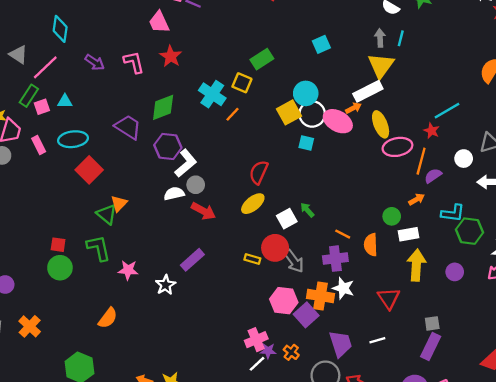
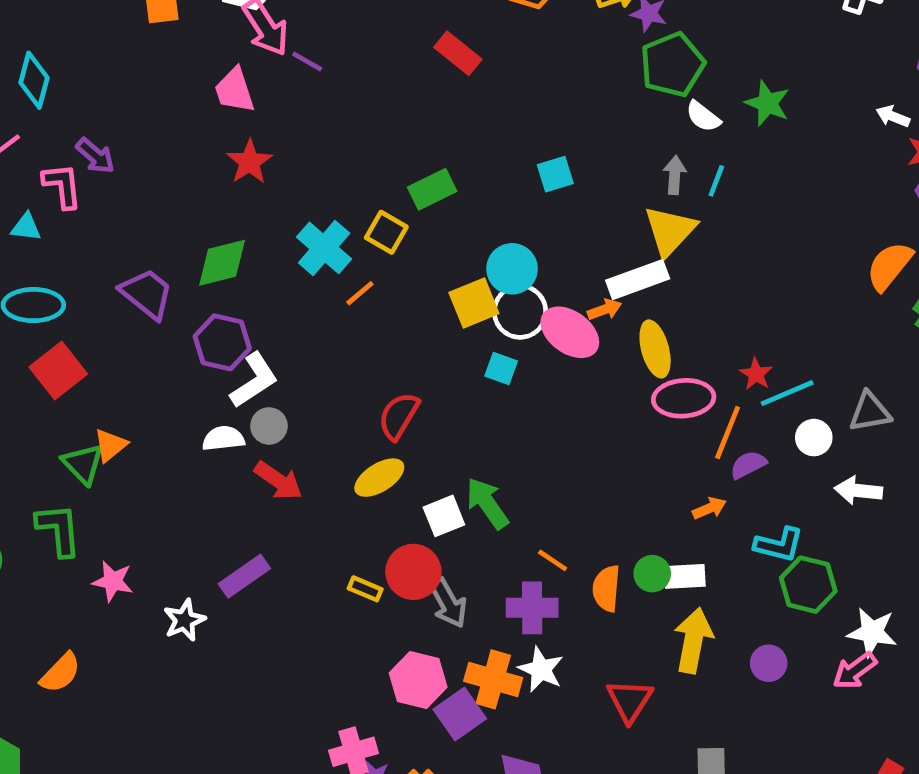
pink L-shape: (134, 62) -> (62, 186), moved
cyan line: (447, 111) -> (787, 393), moved
green arrow: (307, 210) -> (487, 503), size x1.6
green circle: (392, 216) -> (652, 574), moved

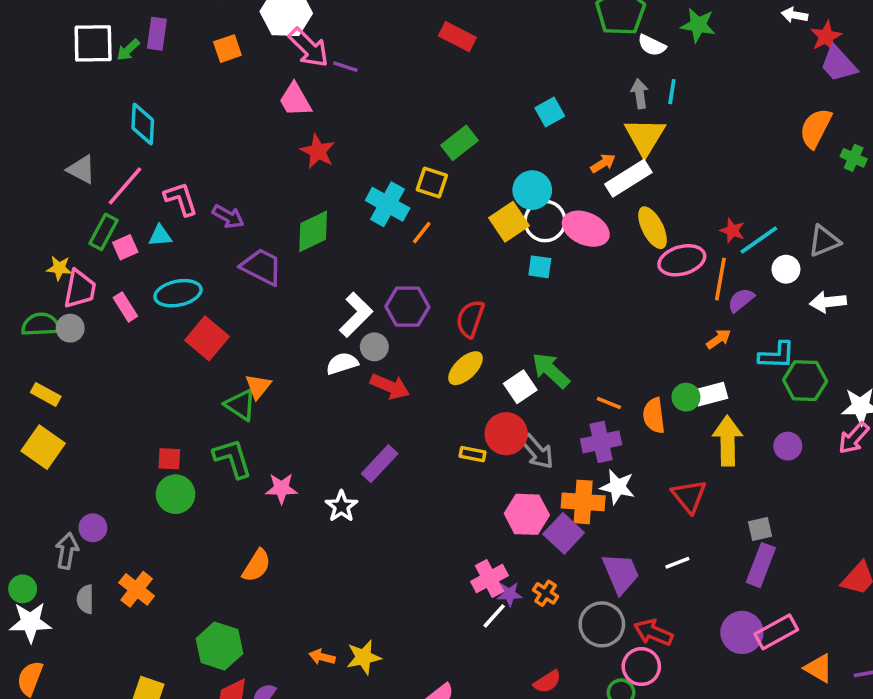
purple arrow: (95, 156) -> (228, 217), moved
orange arrow: (605, 310) -> (603, 163), moved
purple hexagon: (222, 342) -> (407, 307), moved

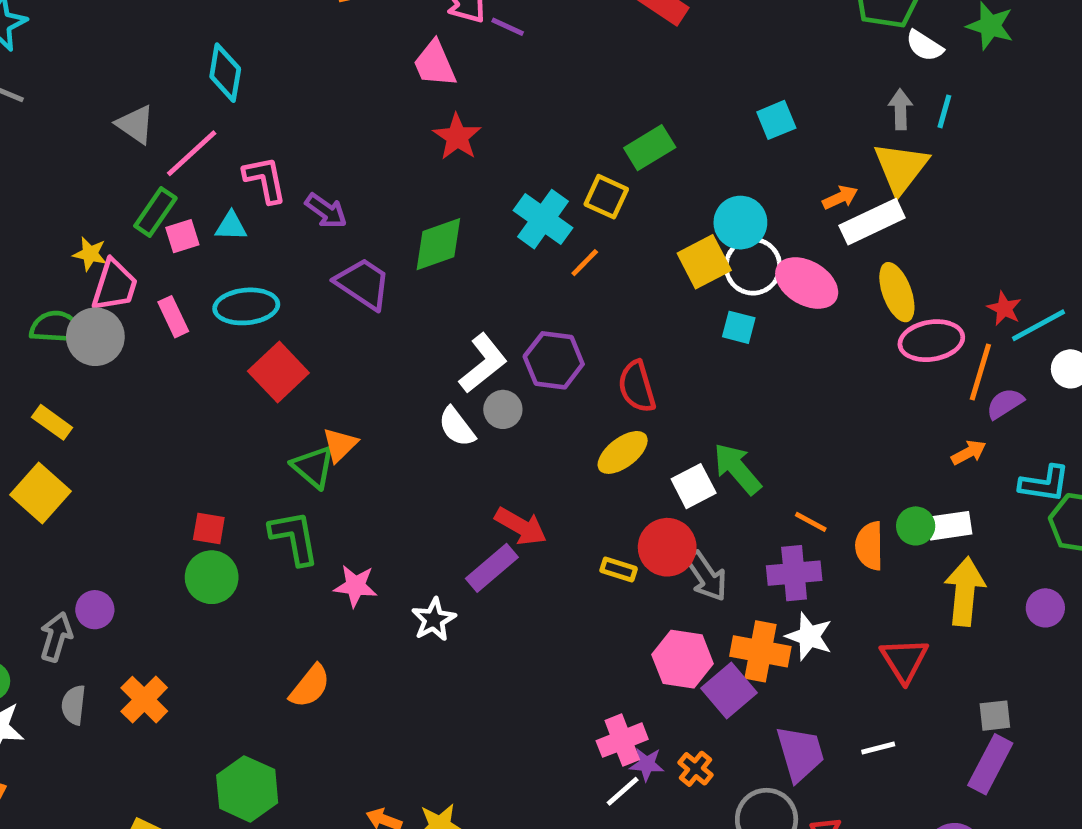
red semicircle: (470, 319) -> (637, 387), turned -42
gray circle: (70, 328) -> (95, 337), size x1.5
white semicircle: (342, 363) -> (457, 427), turned -116
red arrow: (390, 386) -> (521, 526), moved

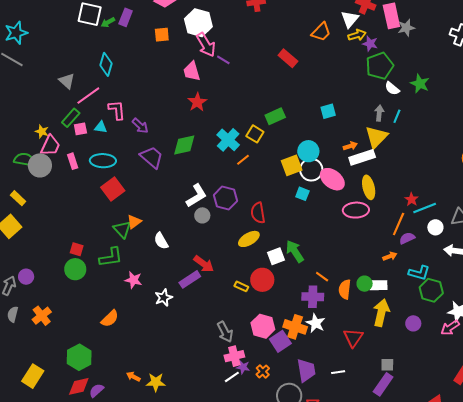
pink ellipse: (931, 341) -> (356, 210), moved
white semicircle: (457, 427) -> (161, 241), moved
green L-shape: (294, 538) -> (111, 257), turned 85
gray arrow: (706, 576) -> (225, 332), moved

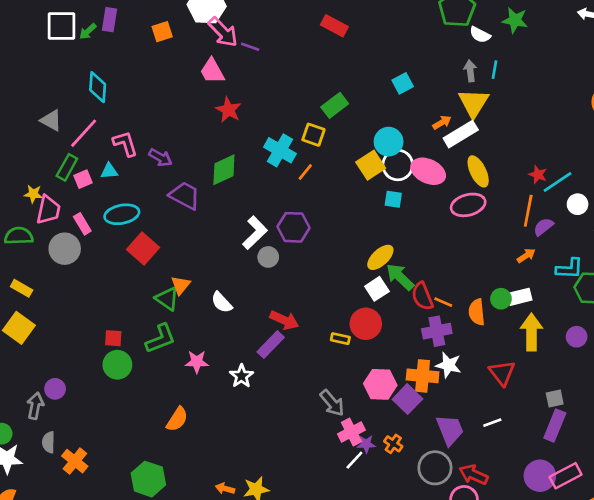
gray circle: (40, 165) -> (65, 249), moved
red semicircle: (258, 213) -> (422, 296), moved
yellow ellipse: (249, 239) -> (380, 257), moved
orange cross: (42, 316) -> (75, 461), moved

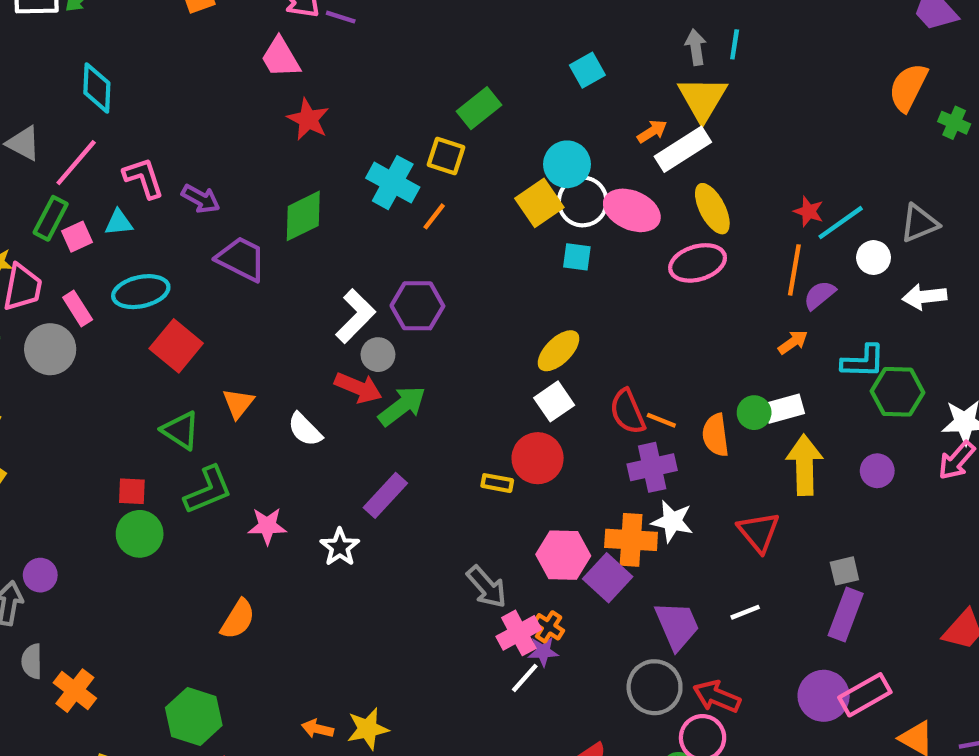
green arrow: (400, 277) -> (402, 406), moved, turned 100
green triangle: (167, 299) -> (181, 430), moved
red arrow: (284, 320) -> (358, 388), moved
orange cross: (393, 444) -> (549, 627), moved

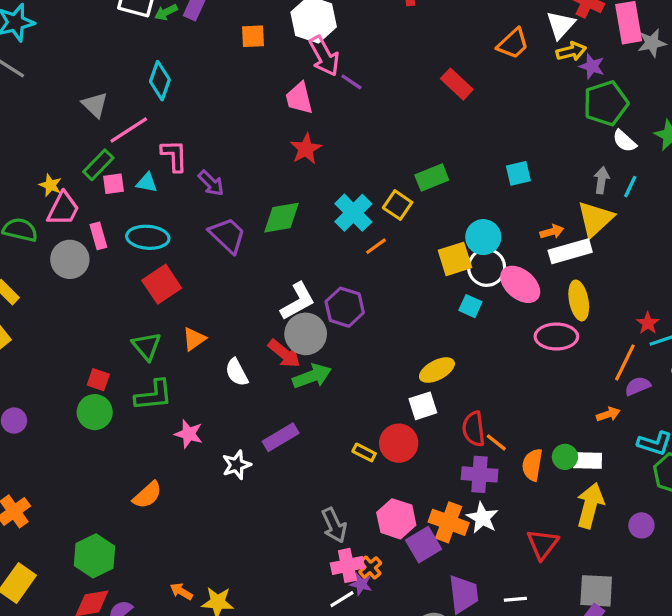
gray circle: (378, 355) -> (306, 334), size x1.6
gray square: (844, 571) -> (596, 591), size x1.6

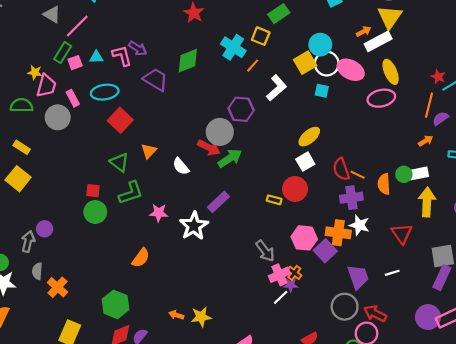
pink L-shape: (174, 156) -> (122, 56), moved
white L-shape: (298, 301) -> (276, 88), moved
white star: (237, 465) -> (194, 226), size x1.5

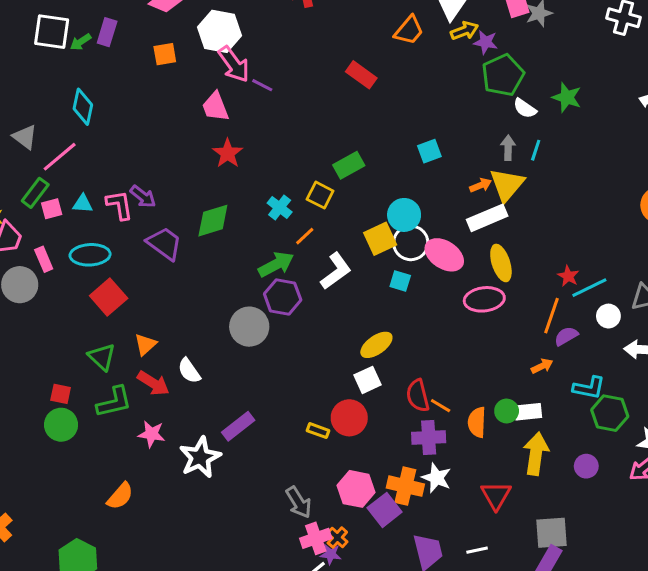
orange arrow: (364, 31) -> (481, 185), moved
cyan cross: (233, 47) -> (280, 208), size x0.7
red arrow: (209, 148) -> (153, 383), moved
green arrow: (230, 158) -> (276, 264), moved

